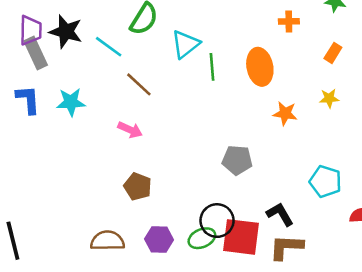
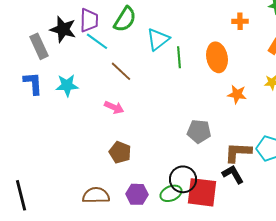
purple trapezoid: (31, 30) -> (89, 20), moved
brown L-shape: (286, 247) -> (238, 152), moved

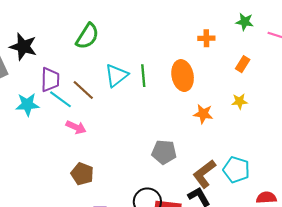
purple trapezoid: (89, 20) -> (50, 80), moved
cyan triangle: (158, 39) -> (116, 76), moved
cyan line: (97, 41) -> (60, 99), moved
brown L-shape: (238, 152) -> (204, 174), turned -40

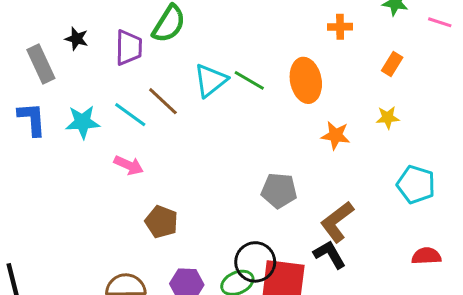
black star: (23, 47) -> (77, 39), size x0.6
green line: (143, 76) -> (249, 80), turned -55
purple trapezoid: (50, 80) -> (129, 48), moved
pink arrow: (76, 127) -> (129, 165), moved
cyan pentagon: (236, 170) -> (416, 185), moved

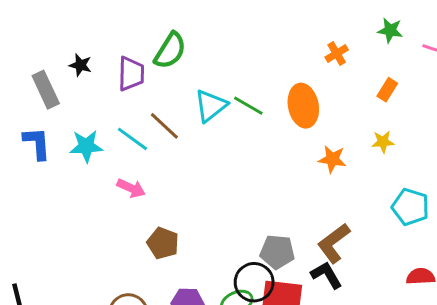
orange cross: (340, 27) -> (337, 53), turned -30
gray pentagon: (279, 190) -> (277, 252), moved

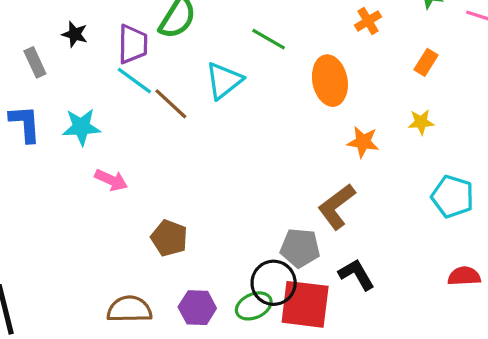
gray rectangle: (46, 90) -> (35, 62), size x0.7
green line: (248, 106) -> (269, 39), moved
cyan line: (132, 139) -> (134, 81), moved
pink arrow: (131, 188) -> (111, 180), moved
brown L-shape: (334, 243) -> (337, 207), moved

